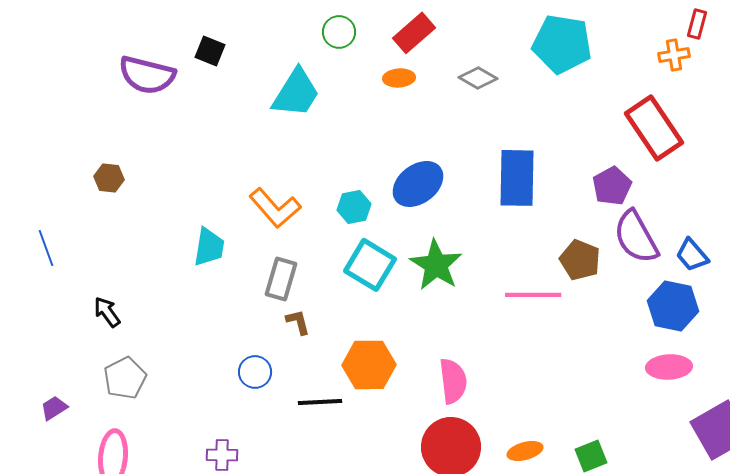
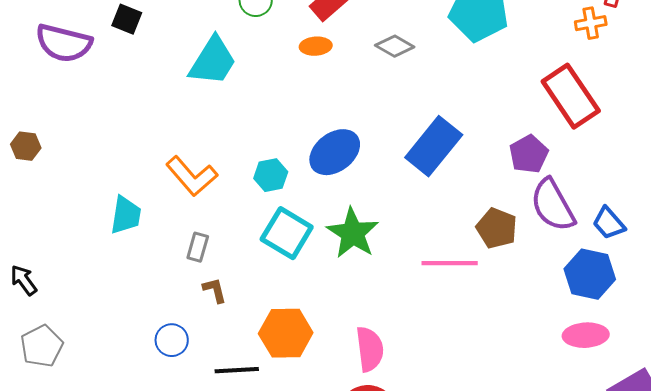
blue rectangle: (517, 178) -> (434, 146), turned 38
gray rectangle: (281, 279) -> (198, 247), size x0.7

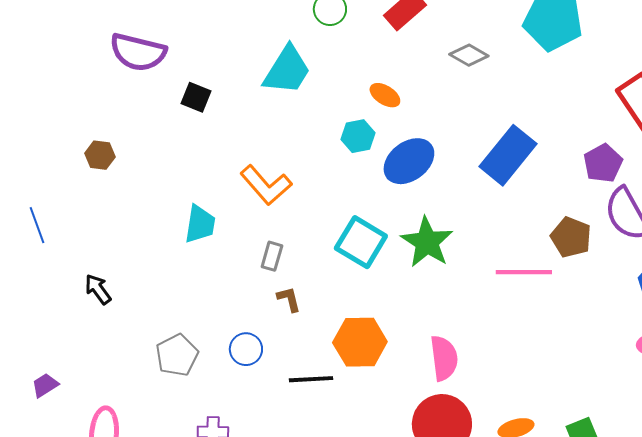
black square: (127, 19) -> (196, 97), moved
orange ellipse: (316, 46) -> (385, 95), moved, turned 36
cyan hexagon: (271, 175) -> (358, 136), moved
gray pentagon: (42, 346) -> (177, 355), moved

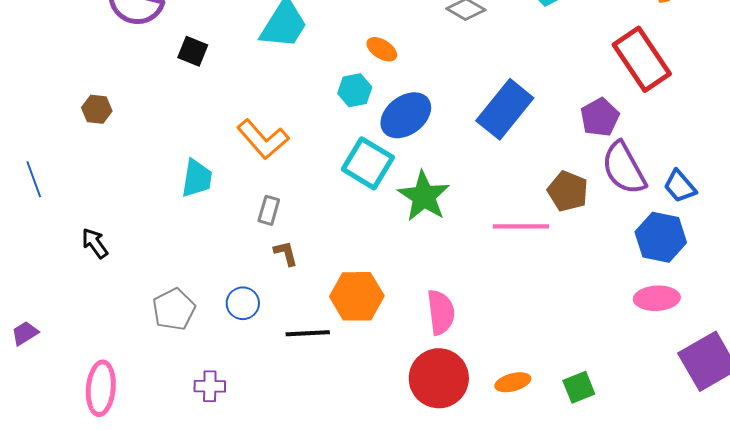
cyan square: (361, 242) -> (368, 163), moved
purple trapezoid: (45, 385) -> (25, 333), moved

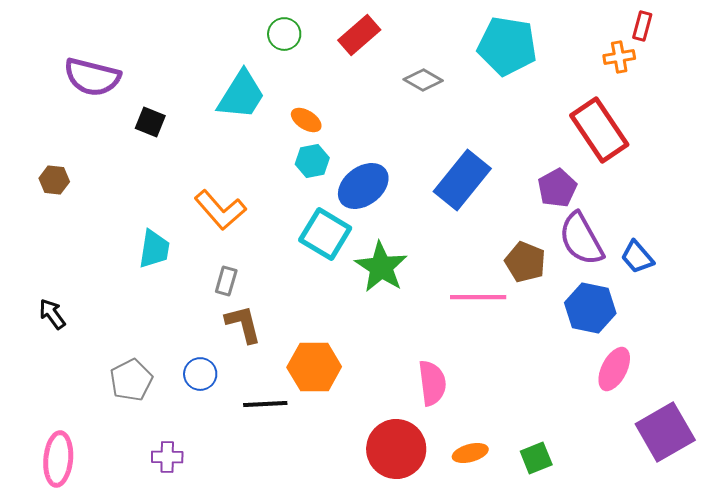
orange ellipse: (382, 49) -> (306, 120), moved
blue hexagon: (661, 237) -> (590, 308), moved
brown L-shape: (286, 253) -> (243, 324), size x1.5
pink ellipse: (657, 298) -> (614, 369), turned -60
pink semicircle: (441, 312) -> (432, 383), moved

